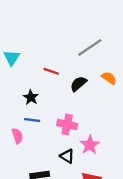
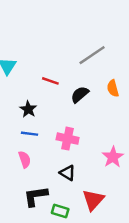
orange semicircle: (109, 78) -> (113, 88), turned -140
pink semicircle: (17, 136) -> (25, 159), moved
pink star: (90, 145) -> (113, 157), moved

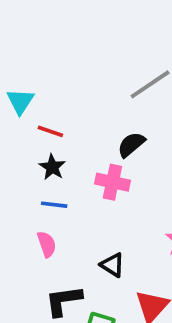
red line: (50, 81) -> (50, 131), moved
pink cross: (68, 139) -> (112, 182), moved

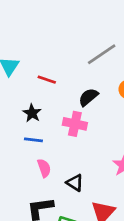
red line: (50, 131) -> (47, 80), moved
pink semicircle: (47, 244) -> (44, 168), moved

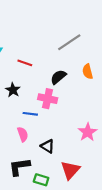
blue line: (33, 140) -> (30, 114), moved

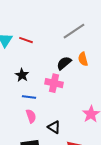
red line: (25, 63) -> (26, 40), moved
orange semicircle: (88, 72) -> (83, 59), moved
blue line: (30, 114) -> (29, 97), moved

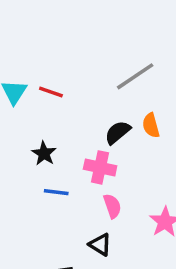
pink semicircle: (31, 116) -> (112, 206), moved

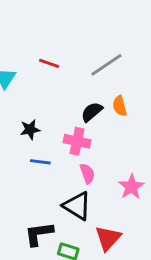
red line: (51, 92) -> (49, 63), moved
black star: (44, 153) -> (30, 129), turned 30
black triangle: (100, 245) -> (77, 206), size x1.5

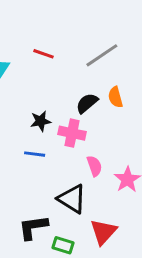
black star: (30, 129) -> (41, 121), moved
pink semicircle: (87, 174) -> (94, 166), moved

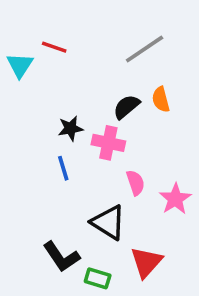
red line: (44, 54) -> (54, 47), moved
blue line: (35, 154) -> (63, 168), turned 66
black L-shape: (33, 227) -> (61, 257), turned -116

